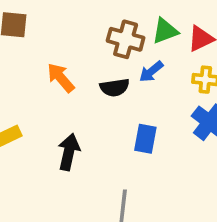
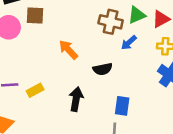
black semicircle: (115, 88) -> (103, 69), moved
blue rectangle: (145, 139) -> (122, 106), moved

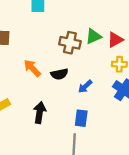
blue arrow: (129, 43) -> (85, 86), moved
black semicircle: (103, 69) -> (59, 74), moved

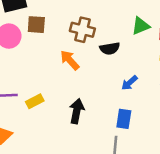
brown cross: (70, 43) -> (82, 30), moved
black semicircle: (59, 74) -> (110, 48), moved

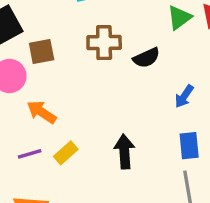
orange arrow: (70, 60) -> (42, 112), moved

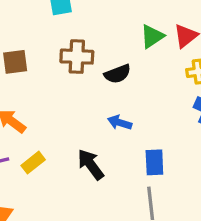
blue arrow: (184, 96) -> (120, 123), moved, turned 70
black arrow: (124, 152) -> (91, 165), turned -36

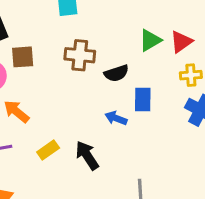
blue rectangle: (154, 162) -> (143, 100), moved
yellow rectangle: (33, 163) -> (48, 150), moved

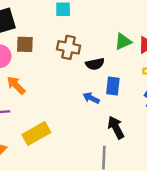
yellow rectangle: (48, 150) -> (36, 133), moved, size x1.6
black arrow: (87, 155) -> (116, 127), moved

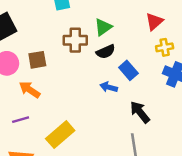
green triangle: (123, 42) -> (103, 27), moved
brown square: (25, 44) -> (37, 60), moved
blue rectangle: (113, 86) -> (128, 70), turned -36

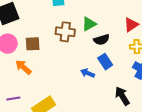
black semicircle: (106, 52) -> (102, 40), moved
black arrow: (140, 112) -> (122, 96), moved
purple line: (21, 120) -> (13, 98), moved

